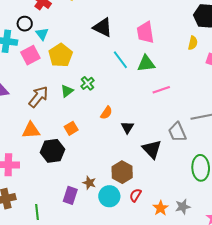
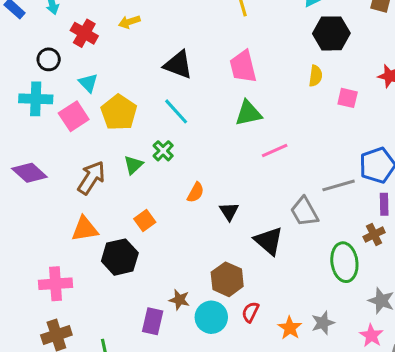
black circle: (25, 24) -> (49, 59), moved
cyan line: (120, 60) -> (176, 111), moved

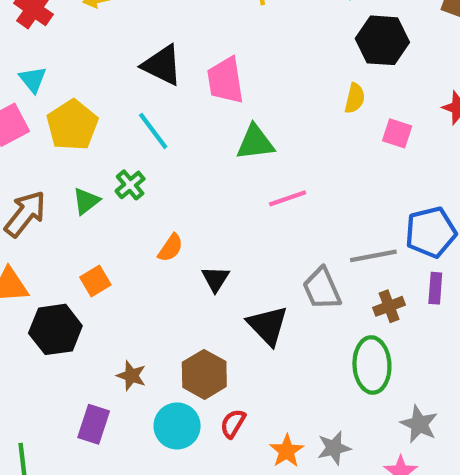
pink trapezoid: (243, 67) -> (225, 80), moved
brown cross: (374, 235) -> (389, 306), moved
brown star: (179, 300) -> (131, 376), moved

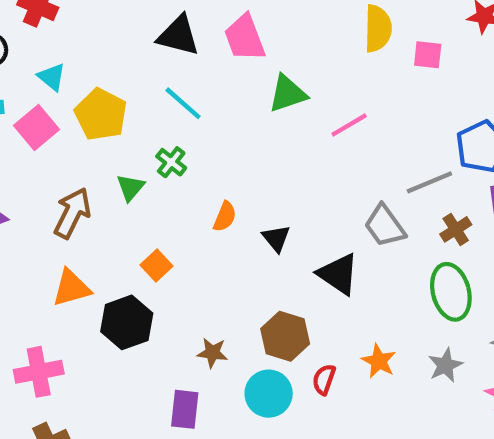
yellow semicircle: (355, 98) -> (378, 28), size x1.5
pink line: (288, 198) -> (349, 125), moved
gray star: (334, 448) -> (445, 365), moved
orange star: (287, 451) -> (379, 361), moved

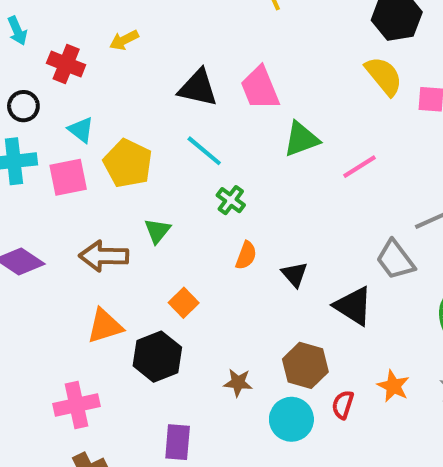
yellow semicircle: (378, 28) -> (384, 76), turned -39
pink square: (37, 128) -> (68, 177), turned 30
green cross: (171, 162) -> (231, 200), moved
brown arrow: (72, 213) -> (104, 256), turned -114
purple rectangle: (185, 409) -> (178, 442), moved

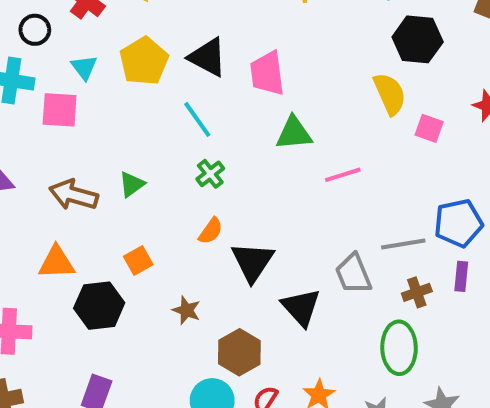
yellow pentagon: (128, 163) -> (144, 61), moved
black triangle: (295, 274) -> (253, 262), size x1.6
brown star: (238, 383) -> (186, 310), moved

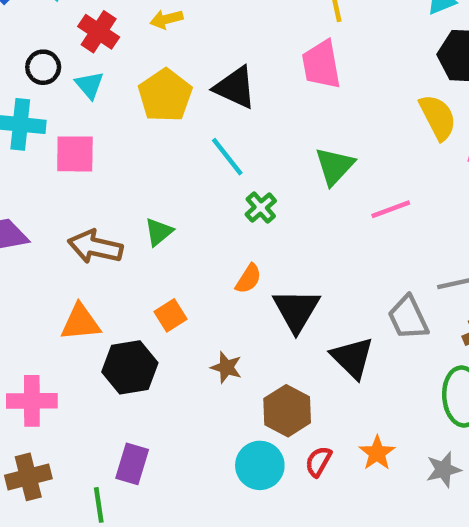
cyan triangle: (84, 67) -> (89, 85), moved
pink trapezoid: (267, 73) -> (321, 65), moved
green triangle: (294, 133) -> (335, 166), turned -39
green cross: (210, 174) -> (261, 208), moved

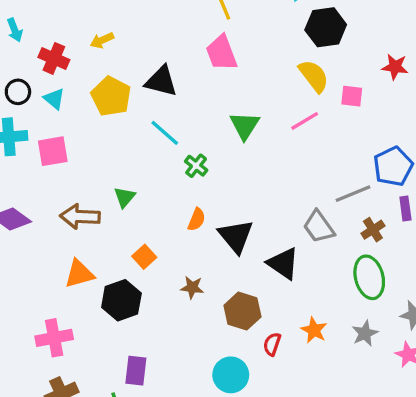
pink line: (391, 209) -> (305, 121), moved
cyan circle: (260, 465) -> (231, 375), moved

